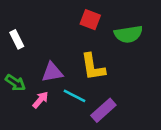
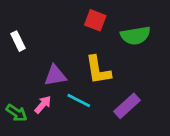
green arrow: (15, 83) -> (17, 113), moved
purple rectangle: (103, 110) -> (127, 106), moved

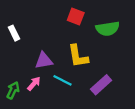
green arrow: (17, 113) -> (13, 90), turned -98

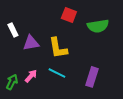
yellow L-shape: (78, 56) -> (58, 48), moved
purple triangle: (44, 61) -> (31, 43), moved
purple rectangle: (101, 85) -> (92, 77), turned -30

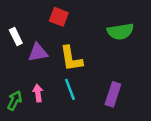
red square: (69, 15) -> (59, 17), moved
cyan line: (57, 73) -> (70, 89), turned 42
pink arrow: (31, 76) -> (38, 93), turned -48

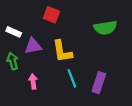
white rectangle: (16, 36) -> (14, 32), turned -40
cyan line: (70, 89) -> (72, 78), moved
green arrow: (15, 100) -> (13, 61), moved, turned -42

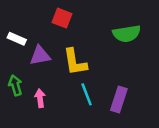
green arrow: (13, 61) -> (15, 85), moved

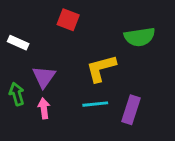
purple triangle: (40, 56) -> (44, 77), moved, turned -45
yellow L-shape: (75, 62) -> (101, 68), moved, turned 84
cyan line: (87, 94) -> (95, 104), turned -75

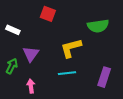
green arrow: (17, 94) -> (12, 66), turned 42
pink arrow: (44, 108) -> (31, 86), moved
purple rectangle: (131, 110) -> (104, 77), moved

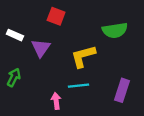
purple triangle: (31, 54) -> (41, 48), moved
pink arrow: (31, 86) -> (56, 101), moved

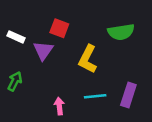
red square: (56, 16) -> (59, 28), moved
yellow L-shape: (83, 56) -> (88, 59), turned -48
cyan line: (78, 86) -> (95, 96), moved

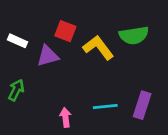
purple triangle: (43, 50) -> (48, 56), turned 40
yellow L-shape: (88, 59) -> (98, 48), moved, turned 116

